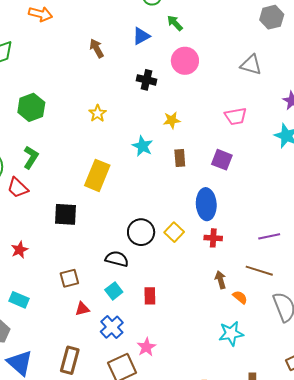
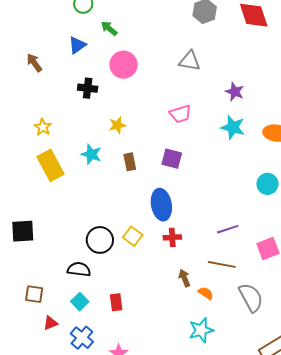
yellow rectangle: (97, 175) -> (50, 165), moved, turned -44
brown square: (69, 278) -> (34, 294), turned 30

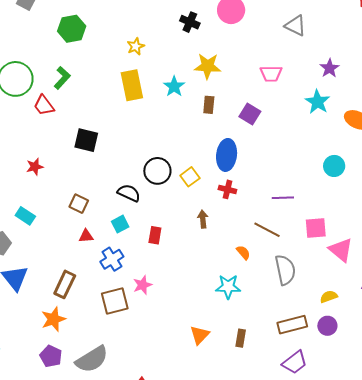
yellow star: (117, 125) -> (207, 66), size x1.5
brown arrow: (184, 278) -> (203, 219), moved

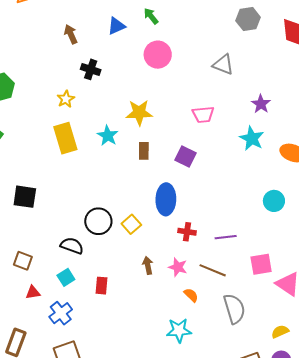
black cross: (190, 22) -> (91, 69), moved
red cross: (227, 189) -> (187, 232), moved
pink star: (142, 285) -> (178, 267), moved, turned -30

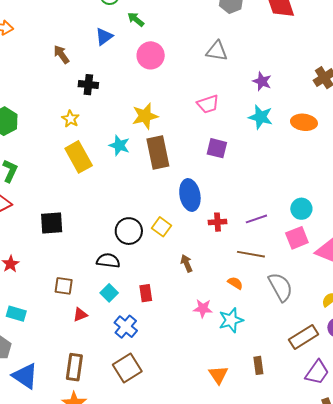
brown rectangle: (144, 151) -> (158, 153), size x1.8
purple square: (186, 156) -> (217, 148), moved
cyan circle: (274, 201) -> (301, 209), moved
pink star: (178, 267) -> (203, 308), moved
blue cross: (61, 313) -> (126, 327), moved

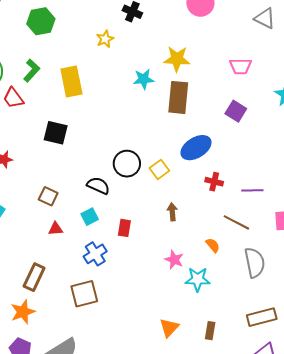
cyan star: (119, 145) -> (144, 79), turned 30
yellow rectangle: (79, 157) -> (71, 81), moved
blue ellipse: (190, 195) -> (196, 148), turned 52

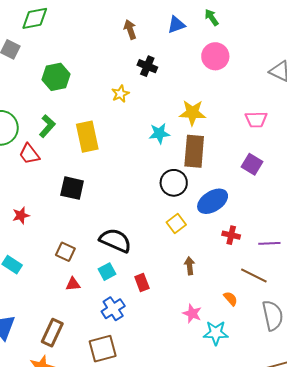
black circle: (127, 164) -> (174, 183), moved
black semicircle: (98, 186) -> (115, 240), size x1.4
red rectangle: (124, 228) -> (142, 282), turned -30

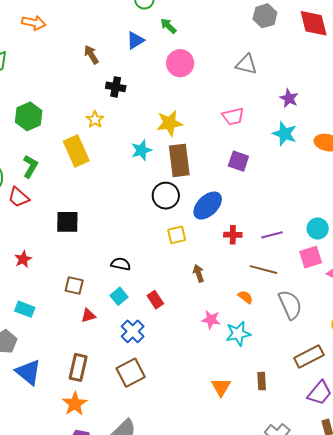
yellow rectangle: (87, 137) -> (76, 151), moved
yellow square: (176, 224) -> (177, 235), turned 36
black semicircle: (115, 240) -> (121, 264), size x0.6

